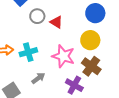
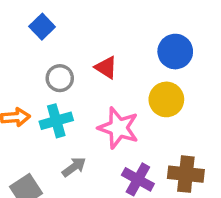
gray circle: (37, 16) -> (60, 78), moved
brown cross: (91, 66) -> (186, 174), moved, turned -30

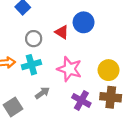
blue circle: (175, 52) -> (84, 22), moved
yellow circle: (166, 99) -> (109, 70), moved

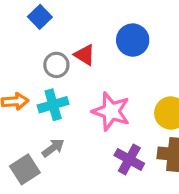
red triangle: (62, 32) -> (85, 55), moved
gray arrow: (42, 93) -> (53, 148), moved

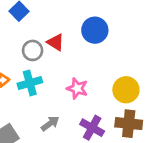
pink star: (111, 111) -> (77, 88), size x0.7
gray arrow: (53, 148) -> (50, 124), moved

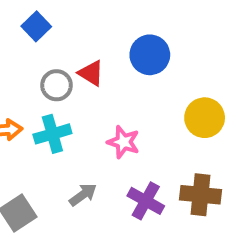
yellow circle: (126, 90) -> (205, 118), moved

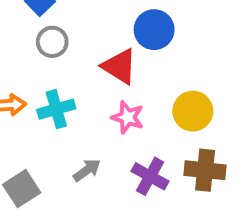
red triangle: (91, 73) -> (119, 66), moved, size x1.4
gray circle: (57, 85) -> (52, 42), moved
yellow circle: (205, 118) -> (193, 111), moved

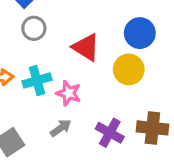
blue circle: (154, 30) -> (140, 33), moved
yellow circle: (193, 111) -> (129, 69), moved
pink star: (128, 117) -> (69, 93), moved

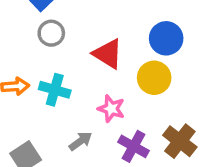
cyan cross: (37, 81) -> (55, 90), turned 32
pink star: (69, 93) -> (111, 109), moved
brown cross: (152, 128) -> (180, 141), turned 32

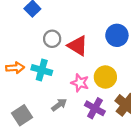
gray circle: (51, 33) -> (52, 39), moved
yellow circle: (154, 78) -> (105, 77), moved

